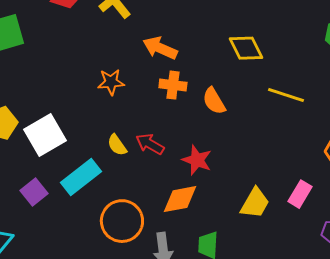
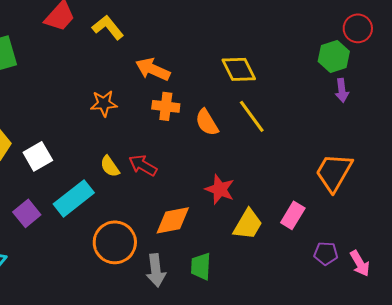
yellow line: (286, 95) -> (252, 116), moved, turned 36
white square: (45, 135) -> (38, 156), size x0.7
red star: (197, 160) -> (220, 189), moved

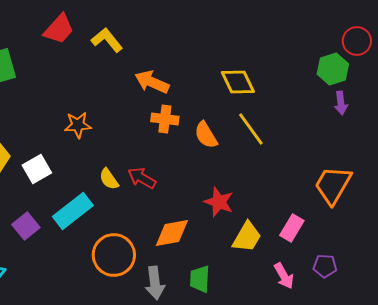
orange star: (104, 103) -> (78, 125), moved
pink arrow: (360, 263) -> (284, 276), moved

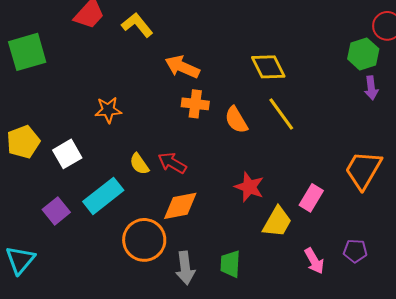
pink rectangle: (292, 228) -> (311, 198), moved
orange diamond: (172, 233) -> (180, 206), moved

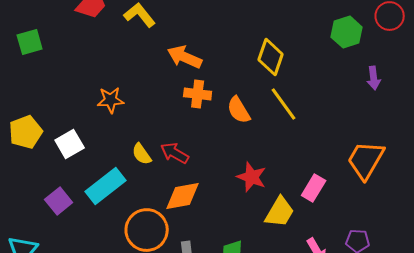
green square: (27, 52) -> (30, 42), size x0.7
green hexagon: (363, 54) -> (347, 32), moved
yellow diamond: (268, 67) -> (271, 57), turned 45

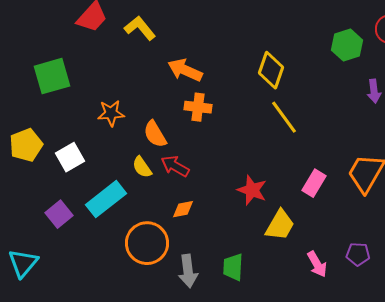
green square: (30, 42) -> (52, 76), moved, size x1.4
orange semicircle: (239, 110) -> (155, 134), moved
pink rectangle: (314, 188) -> (314, 183), moved
orange diamond: (183, 196) -> (183, 209), size x0.6

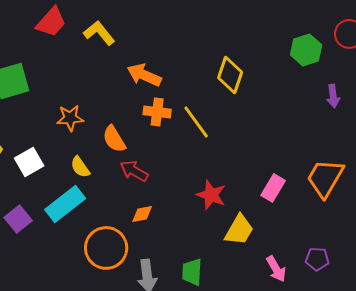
yellow line: (284, 117) -> (196, 122), moved
yellow semicircle: (142, 167) -> (80, 167), moved

